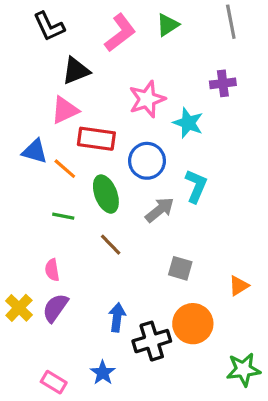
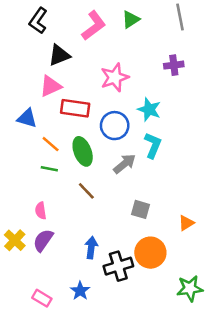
black L-shape: (49, 26) -> (38, 21), turned 60
cyan star: (188, 123) -> (149, 110), moved
orange line: (65, 169) -> (51, 144), moved

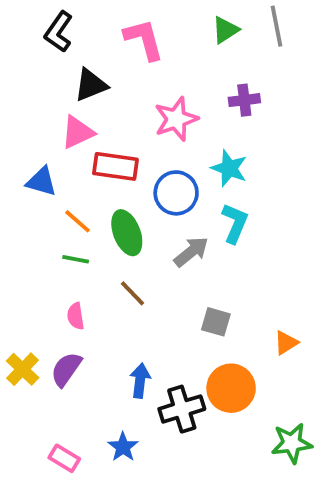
green triangle: (131, 19) -> (225, 30), moved
pink L-shape: (94, 26) -> (144, 39), turned -68
purple cross: (174, 65) -> (244, 100), moved
pink semicircle: (41, 211) -> (76, 316), moved

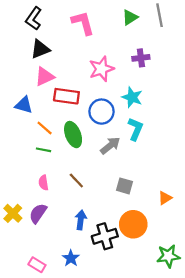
black triangle: (91, 85) -> (40, 49), moved
brown line: (132, 293) -> (76, 180), moved

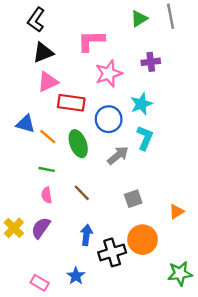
pink L-shape: (83, 23) -> (91, 41), moved, turned -76
cyan star: (132, 97) -> (141, 104), turned 30
blue triangle: (24, 105) -> (26, 124), moved
green line: (43, 150) -> (47, 169), moved
gray square: (124, 186) -> (133, 199), turned -35

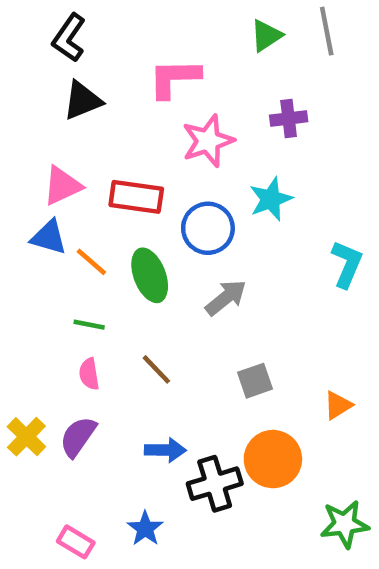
pink triangle: (48, 82) -> (62, 186), moved
cyan L-shape: (145, 138) -> (347, 264), moved
blue arrow: (86, 235) -> (165, 450), turned 84

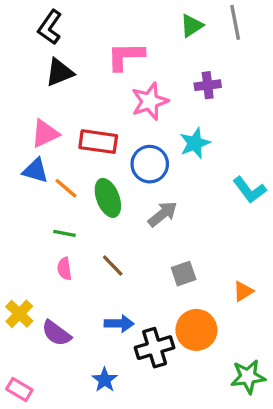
cyan L-shape: (347, 264) -> (250, 190), turned 120
purple semicircle: (78, 437) -> (56, 333), moved, turned -88
pink rectangle: (76, 542) -> (19, 390), moved

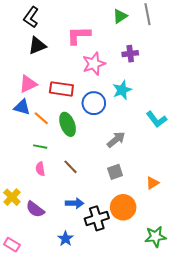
gray arrow: (163, 214) -> (116, 140), moved

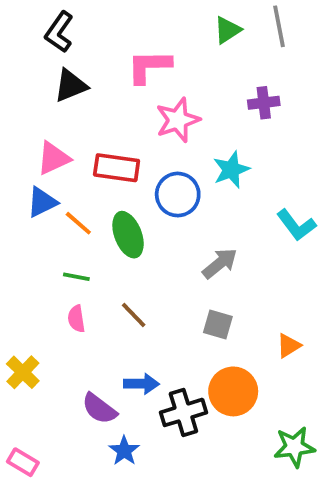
purple cross: (130, 54) -> (264, 103), moved
blue triangle: (22, 107) -> (42, 202), turned -42
gray square: (115, 172) -> (218, 325), turned 35
purple semicircle: (35, 209) -> (99, 409), moved

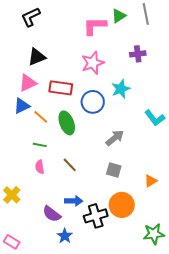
black L-shape: (59, 32) -> (31, 17), turned 30
pink L-shape: (149, 66) -> (95, 26), moved
black triangle: (71, 86) -> (37, 57), moved

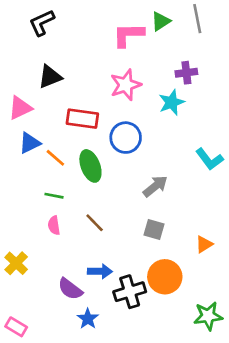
pink triangle: (28, 83) -> (20, 108), moved
cyan star: (121, 89) -> (172, 102), moved

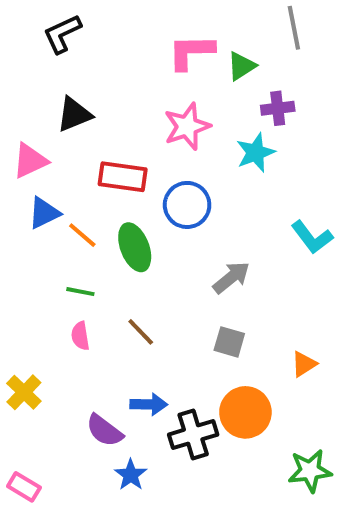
green triangle: (161, 21) -> (241, 66), moved

